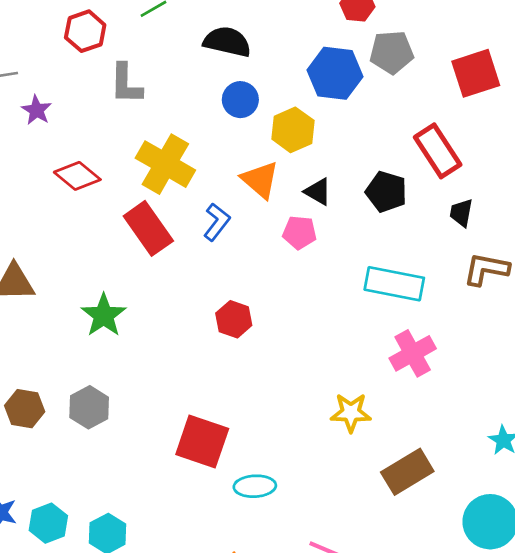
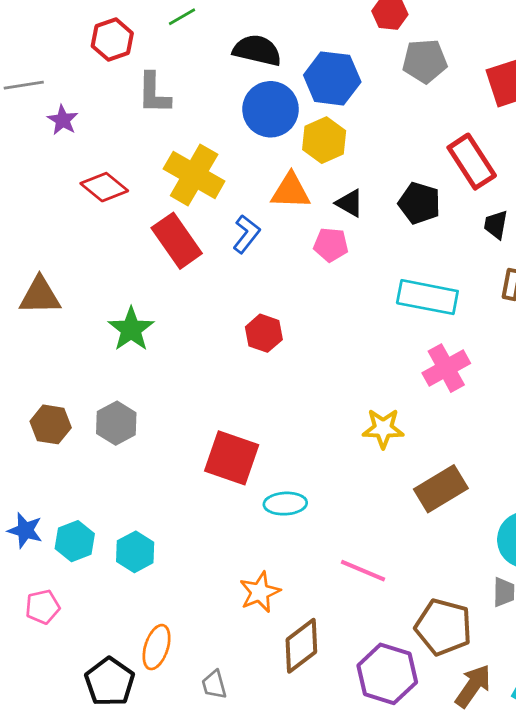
blue hexagon: (335, 73) -> (332, 78), moved
blue circle: (240, 100) -> (271, 109), size x1.5
orange triangle: (260, 180) -> (291, 191), turned -39

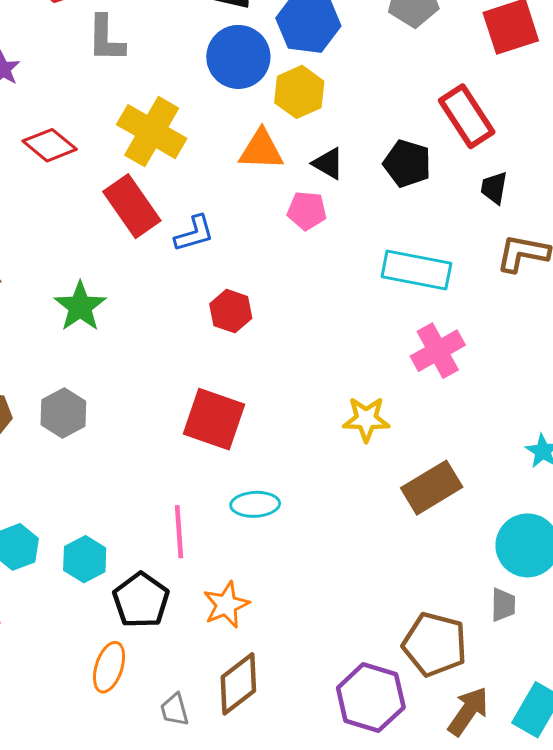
blue L-shape: (246, 234) -> (194, 233), moved, turned 36
red square: (232, 458) -> (214, 419), moved
pink line: (363, 571) -> (179, 532), moved, turned 63
brown diamond: (301, 646) -> (238, 684), moved
black pentagon: (110, 682) -> (141, 600), moved

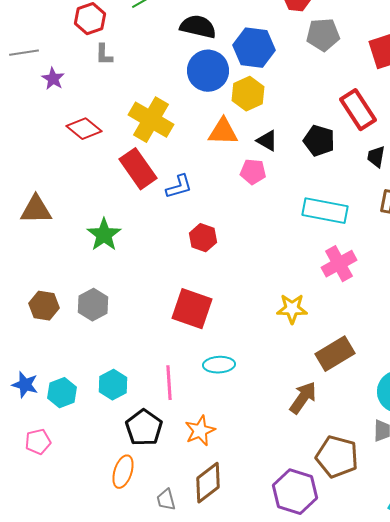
gray L-shape: (106, 39) -> (104, 55), moved, size x0.7
cyan hexagon: (85, 559) -> (113, 385), moved
brown arrow: (468, 711) -> (303, 398), moved

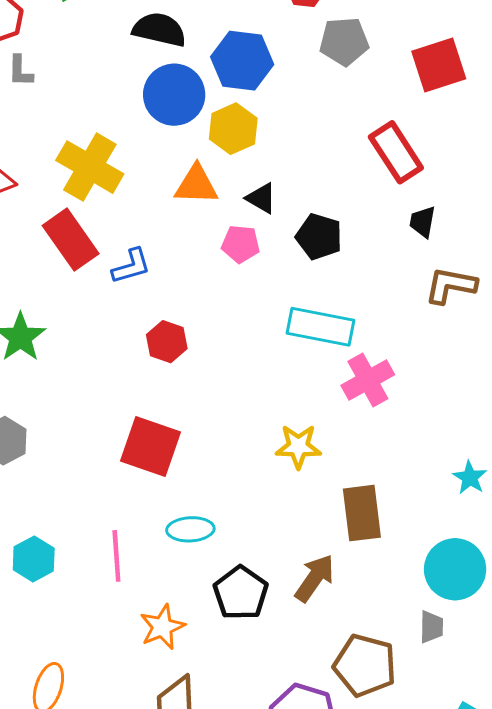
black pentagon: (319, 141) -> (319, 237), moved
cyan rectangle: (325, 211) -> (321, 327), moved
brown rectangle: (335, 354) -> (362, 513), turned -66
black pentagon: (144, 428) -> (241, 593), moved

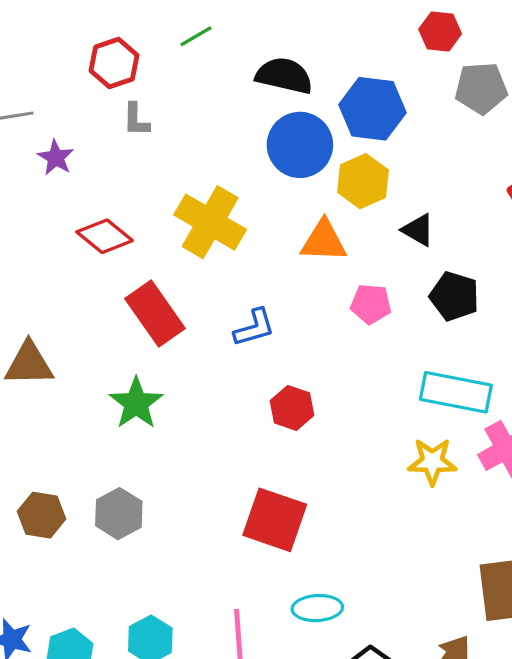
black triangle: (261, 198) -> (418, 230), moved
red rectangle: (71, 240) -> (155, 313), moved
yellow star: (298, 447) -> (432, 462), moved

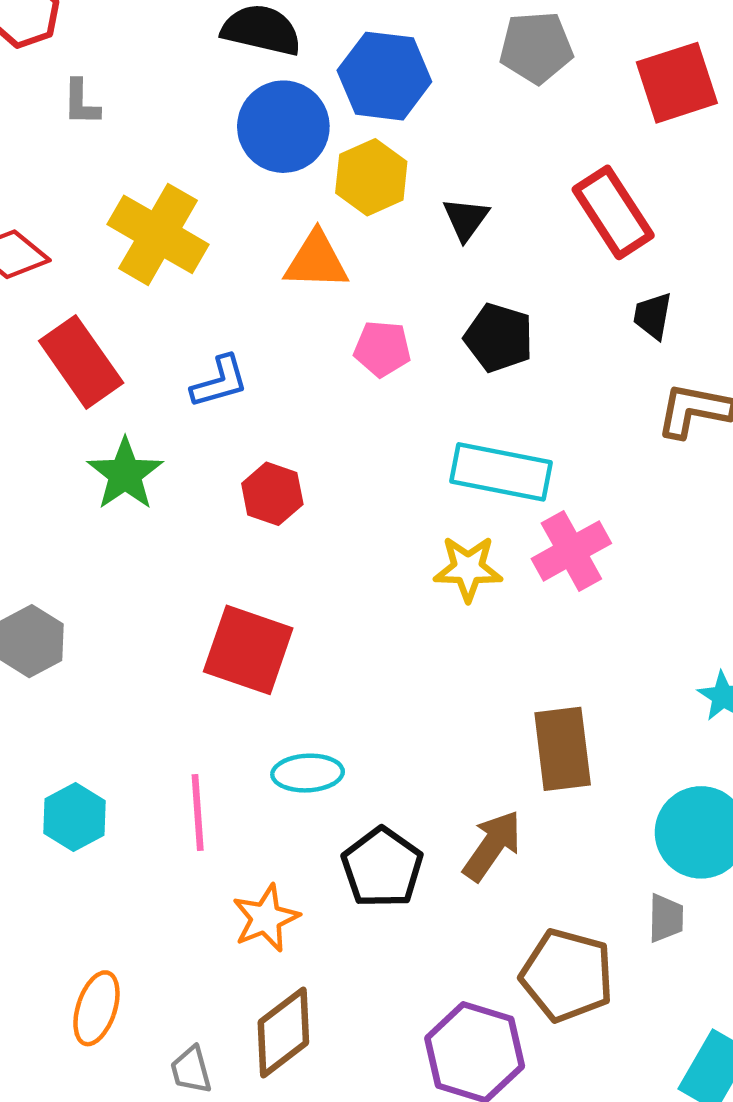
gray L-shape: (136, 120) -> (81, 102), moved
black triangle: (418, 230) -> (466, 219), moved, turned 36
green star: (136, 403) -> (125, 474), moved

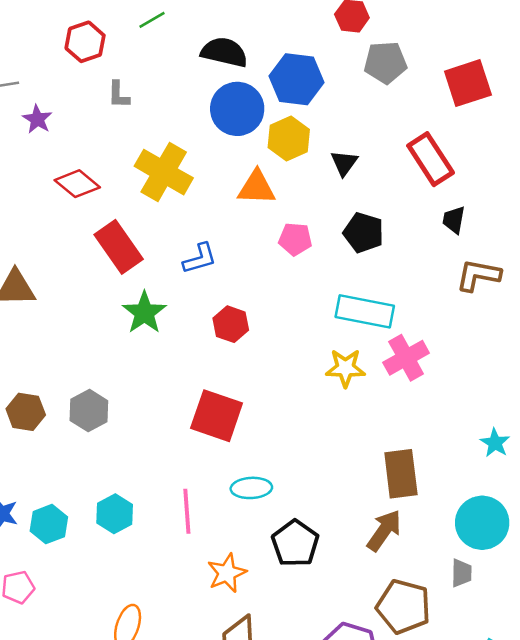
brown arrow: (492, 846) -> (384, 530), moved

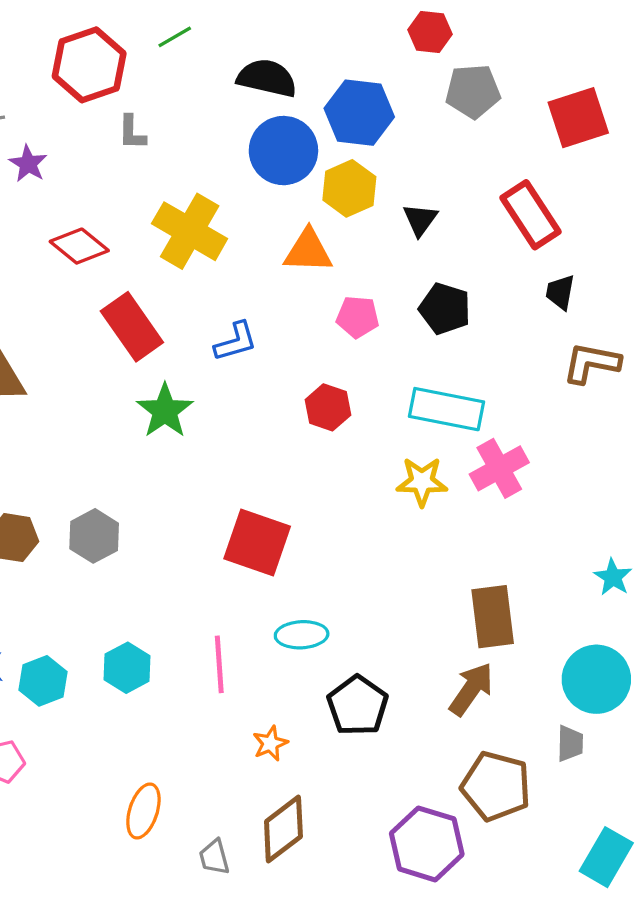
red hexagon: (85, 42) -> (89, 65), size x1.4
red hexagon: (231, 324) -> (328, 407), moved
orange star: (227, 573) -> (270, 743), size x0.7

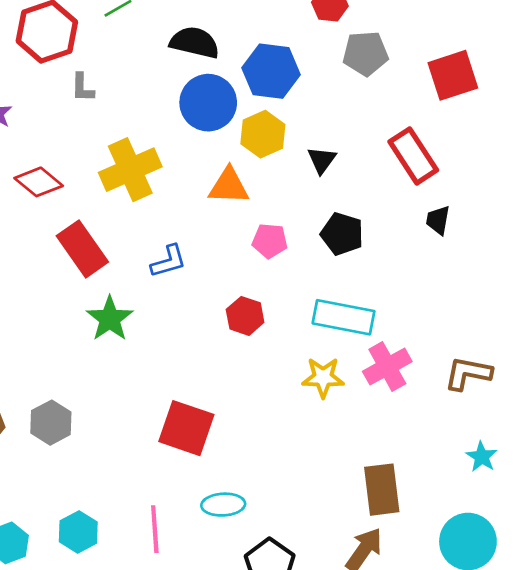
yellow cross: (190, 231) -> (130, 170), turned 36
brown L-shape: (591, 363) -> (468, 373), moved

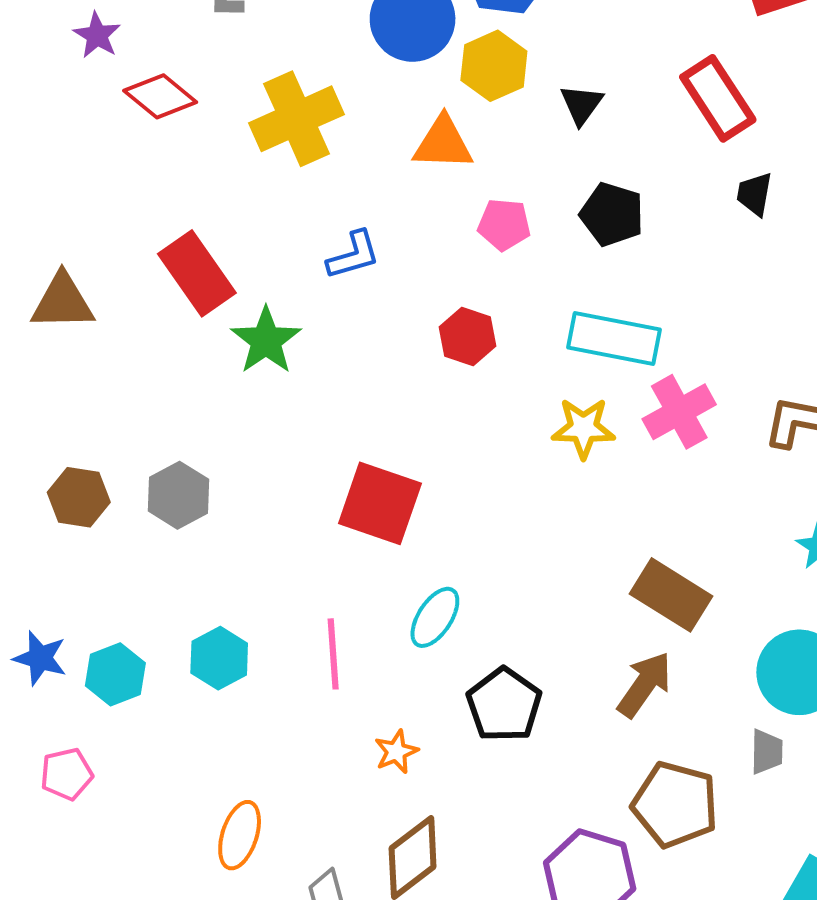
red diamond: (39, 182) -> (160, 96), moved
red rectangle: (82, 249) -> (197, 273), moved
brown rectangle: (382, 490) -> (671, 595), turned -51
cyan ellipse: (223, 505) -> (435, 617), turned -54

